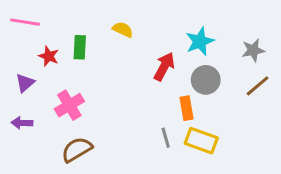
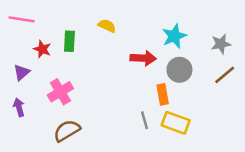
red arrow: (164, 67) -> (143, 58), turned 65
purple arrow: (22, 123) -> (19, 107), turned 72

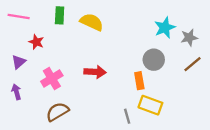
yellow semicircle: (107, 26) -> (92, 22), size x1.5
cyan star: (174, 36) -> (165, 28), moved
green rectangle: (69, 41) -> (60, 15), moved
red arrow: (143, 58) -> (95, 72), moved
gray line: (145, 120) -> (127, 116), moved

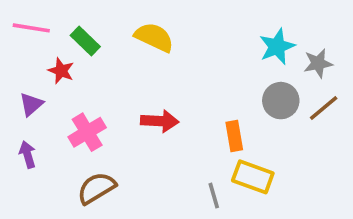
green rectangle: (60, 15) -> (85, 41), moved, turned -49
gray circle: (154, 60) -> (281, 101), moved

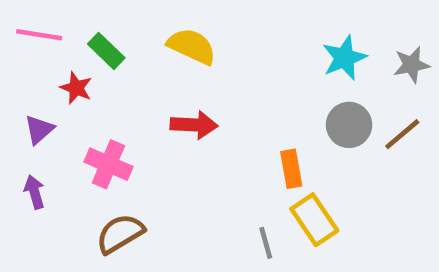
gray star: (318, 63) -> (411, 65), moved
red arrow: (160, 121) -> (194, 125), moved
pink cross: (87, 132) -> (108, 164), turned -36
yellow rectangle: (253, 177) -> (314, 220), turned 36

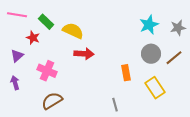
yellow semicircle: (192, 46) -> (73, 31), moved
yellow rectangle: (314, 220) -> (155, 88), moved

